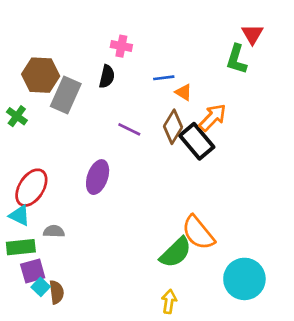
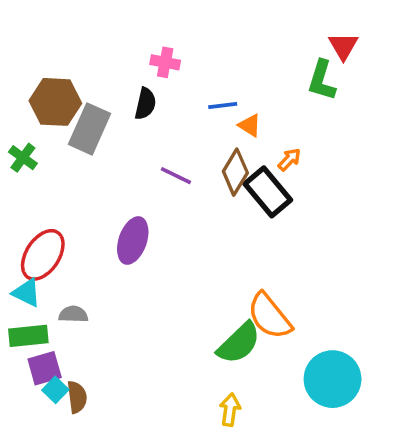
orange arrow: (213, 117) -> (289, 160), size x0.6

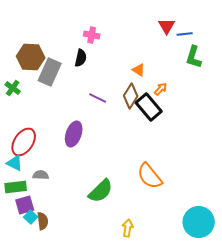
red triangle: (343, 46) -> (167, 26), moved
green L-shape: (322, 80) -> (194, 57), moved
blue line: (223, 106) -> (185, 34), moved
green semicircle: (239, 343) -> (101, 191), moved
cyan circle: (333, 379) -> (199, 222), moved

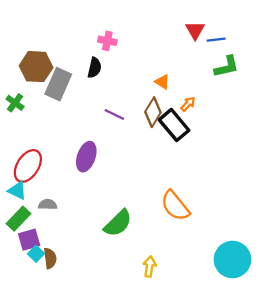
green L-shape: (194, 57) -> (227, 67), turned -120
green rectangle: (16, 187) -> (18, 219), turned -40

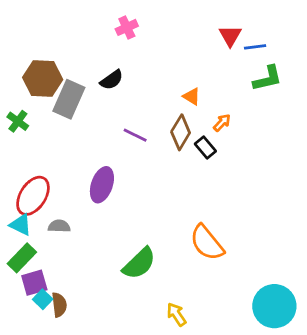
pink cross: (107, 41) -> (127, 27), moved, turned -36
black semicircle: (94, 68) -> (112, 80), turned 42
black rectangle: (174, 125) -> (205, 147), size x0.6
gray semicircle: (48, 205) -> (59, 226), moved
yellow arrow: (149, 267) -> (176, 314), turned -42

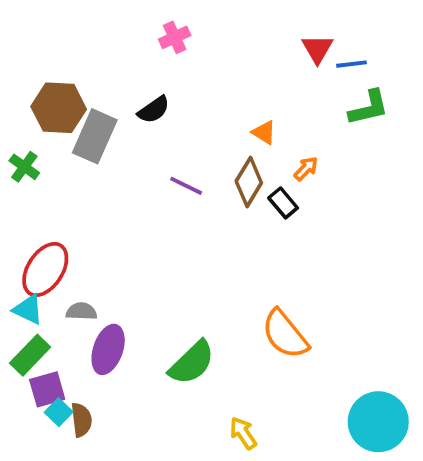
purple ellipse: (102, 185) -> (108, 349), moved

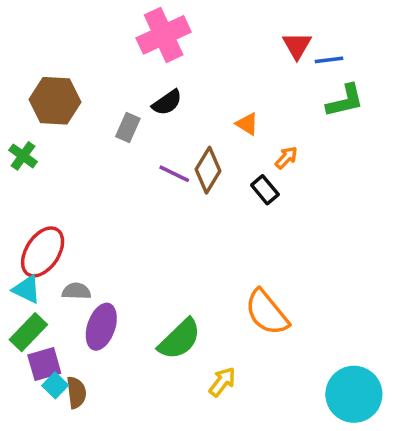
pink cross: (175, 37) -> (164, 35), size x1.8
black semicircle: (154, 110) -> (167, 103), moved
gray rectangle: (95, 136) -> (128, 127), moved, size x0.6
brown diamond: (249, 182) -> (208, 170), moved
yellow arrow: (243, 433) -> (222, 382), moved, turned 72

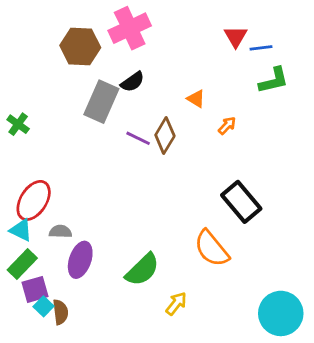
brown hexagon: (55, 101) -> (80, 47), moved
gray rectangle: (128, 127) -> (101, 102), size x1.8
black rectangle: (265, 190) -> (241, 202), moved, size x1.8

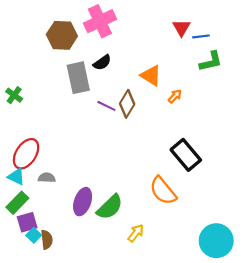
orange triangle: (196, 99) -> (151, 76), size x1.5
gray rectangle: (101, 102) -> (78, 78), turned -36
purple ellipse: (80, 260) -> (83, 202), moved

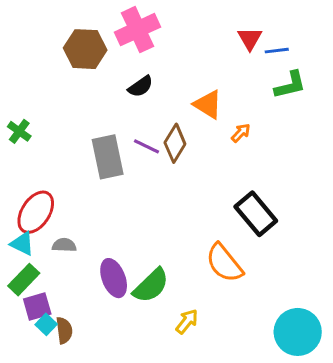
gray rectangle: (78, 78) -> (108, 157), moved
purple ellipse: (83, 202) -> (114, 278), turned -40

